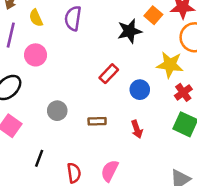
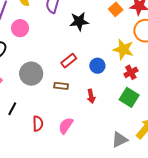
black star: (130, 31) -> (79, 21), moved
red rectangle: (109, 74) -> (69, 61), moved
gray circle: (57, 111) -> (31, 74), size x1.5

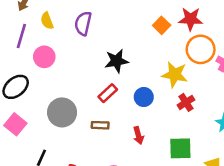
black star: (79, 21) -> (116, 61), moved
green square: (129, 97) -> (180, 148), moved, turned -30

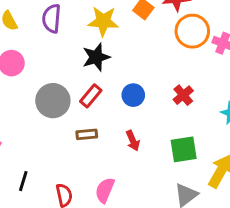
yellow star: (175, 75) -> (103, 21), moved
gray circle: (62, 112) -> (53, 101), moved

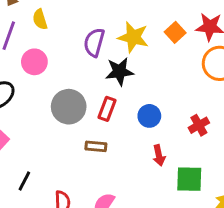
purple semicircle: (52, 18) -> (94, 42), moved
red rectangle: (91, 96) -> (107, 109), turned -30
red arrow: (133, 141) -> (159, 155), moved

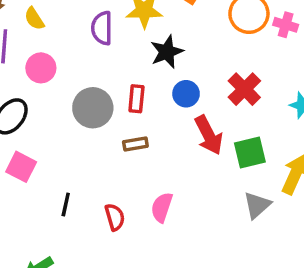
black star: (119, 72) -> (167, 52), moved
red cross: (199, 125) -> (244, 89), size x1.4
red arrow: (159, 155) -> (209, 135), size x1.6

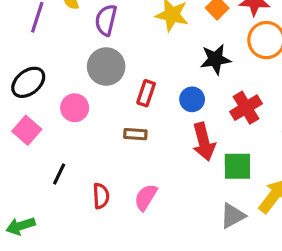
purple semicircle: (102, 28) -> (106, 20), moved
black star: (167, 52) -> (215, 59), moved
pink circle: (41, 68) -> (75, 108), moved
gray circle: (93, 108) -> (106, 67), moved

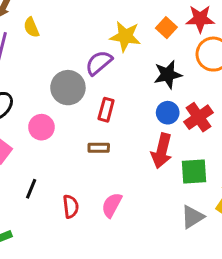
purple semicircle: (106, 20) -> (99, 63), moved, turned 40
blue circle: (192, 99) -> (168, 113), moved
red arrow: (204, 142) -> (162, 151), turned 32

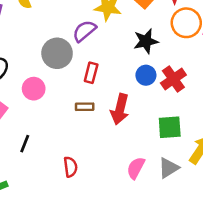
red arrow: (162, 151) -> (120, 109), moved
pink semicircle: (112, 205) -> (136, 168), moved
red semicircle: (71, 206) -> (70, 167), moved

